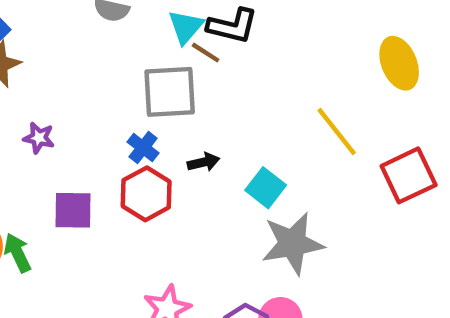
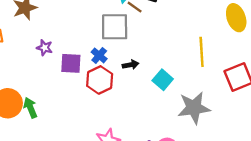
yellow line: (337, 131) -> (202, 52), turned 32
purple square: (73, 210) -> (71, 63), moved
gray star: (293, 243) -> (194, 108), moved

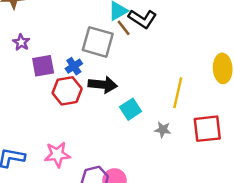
purple square: (71, 63) -> (43, 66), turned -30
black arrow: (131, 65) -> (103, 85), size x1.6
gray star: (194, 108) -> (163, 130), moved, size x0.5

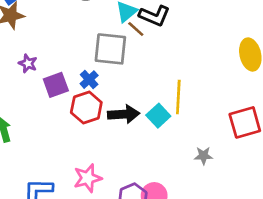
black arrow: (103, 85) -> (124, 114), moved
yellow line: (178, 93) -> (178, 97), moved
gray star: (163, 130) -> (204, 156), moved

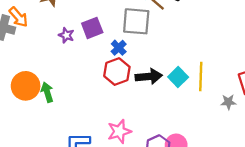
purple square: (56, 85) -> (92, 28), moved
yellow line: (178, 97) -> (201, 77), moved
gray star: (204, 156) -> (228, 102), moved

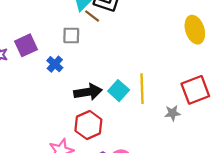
gray square: (136, 21) -> (71, 36), size x0.6
red hexagon: (117, 72) -> (88, 125), moved

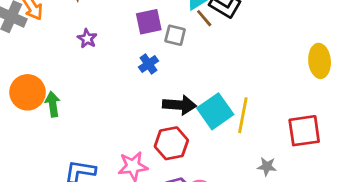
purple square: (26, 45) -> (149, 22), moved
cyan square: (119, 91) -> (215, 111), size x1.4
gray star: (172, 113) -> (267, 166), moved

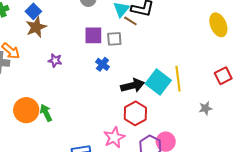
purple square: (149, 22) -> (93, 35), turned 30
red square: (304, 131) -> (223, 76), size x0.7

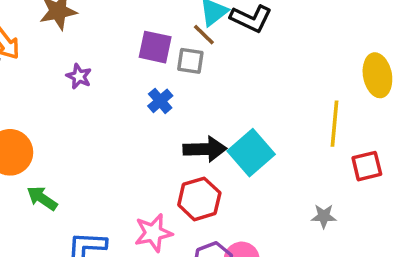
brown line: (130, 21) -> (204, 35), moved
yellow line: (178, 79) -> (334, 124), moved
green arrow: (46, 113) -> (42, 198), moved, turned -42

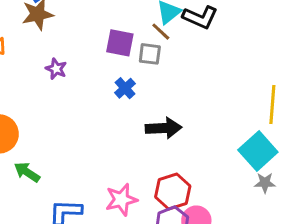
cyan square: (251, 153) -> (258, 151), moved
red hexagon: (199, 199) -> (173, 192), moved

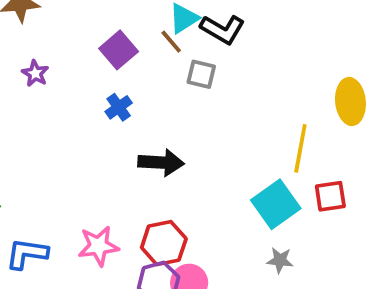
purple square: (120, 43) -> (119, 50), turned 32
gray square: (150, 54) -> (201, 74), moved
gray star: (265, 183) -> (280, 260), moved

